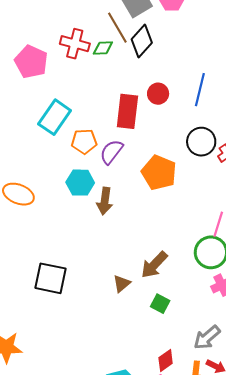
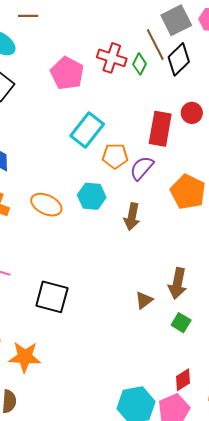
green diamond: (103, 48) -> (140, 64), turned -65
cyan hexagon: (80, 183) -> (92, 196), moved
brown arrow: (154, 265) -> (178, 283), turned -36
black square: (51, 278) -> (52, 297), moved

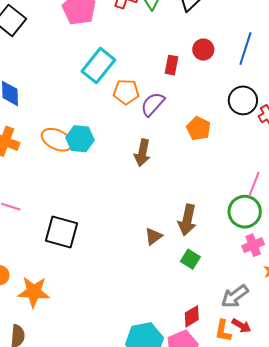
red rectangle: (160, 129) -> (172, 65), size x0.6
orange pentagon: (188, 192) -> (199, 128), size x0.7
cyan hexagon: (92, 196) -> (80, 139), moved

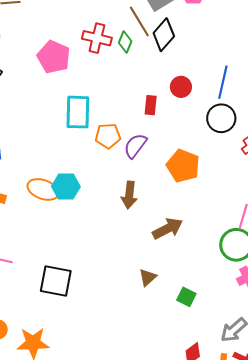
cyan rectangle: (98, 66) -> (78, 112), turned -32
black circle: (243, 100) -> (221, 118), moved
orange pentagon: (199, 128) -> (183, 166), size x1.4
brown arrow: (187, 220) -> (168, 229), moved, turned -124

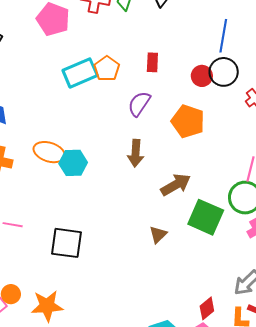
red circle: (181, 87) -> (202, 76), moved
cyan rectangle: (78, 112) -> (80, 73), turned 68
orange pentagon: (108, 136) -> (107, 69), moved, turned -30
cyan hexagon: (66, 187) -> (73, 163), moved
green square: (186, 297) -> (206, 217), moved, size x1.8

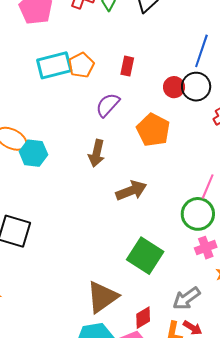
green square: (206, 217) -> (145, 256), moved
brown triangle: (158, 235) -> (102, 297), moved, size x1.8

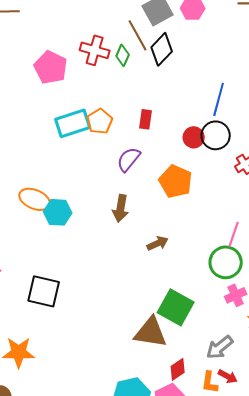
brown arrow: (131, 191) -> (158, 243), size x0.7
brown triangle: (102, 297) -> (151, 332), moved, turned 48

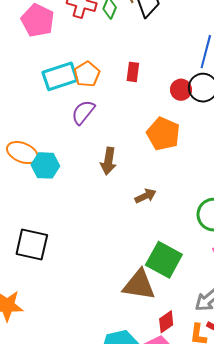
purple semicircle: (129, 159) -> (83, 112), moved

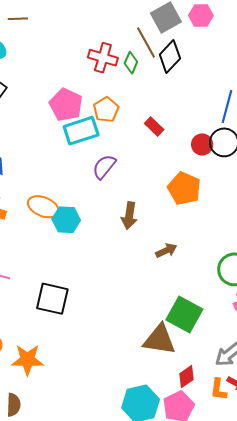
pink pentagon: (38, 20) -> (66, 105), moved
red rectangle: (133, 72) -> (154, 127), turned -54
orange pentagon: (87, 74) -> (106, 110), moved

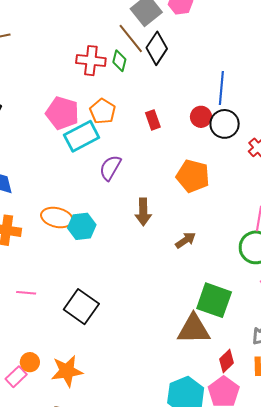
red rectangle: (154, 127) -> (153, 120), turned 36
red circle: (202, 144) -> (201, 117), moved
black square: (52, 299) -> (81, 307), turned 32

